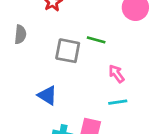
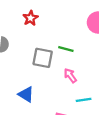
pink arrow: (116, 74) -> (70, 76), moved

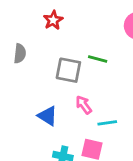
pink arrow: (70, 76) -> (84, 105), moved
cyan line: (84, 100) -> (107, 123), moved

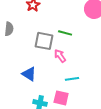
pink arrow: (84, 105) -> (60, 56), moved

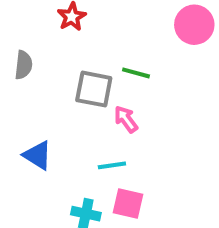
blue triangle: (29, 74) -> (38, 155), moved
cyan line: (72, 79) -> (112, 165), moved

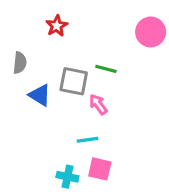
blue triangle: (38, 155) -> (40, 95), moved

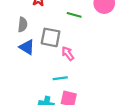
gray semicircle: (20, 63) -> (23, 25), moved
green line: (106, 69) -> (74, 15), moved

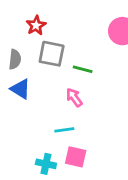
green line: (74, 15) -> (83, 69), moved
gray square: (51, 37) -> (52, 54), moved

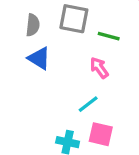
cyan line: (64, 130) -> (88, 104), turned -30

